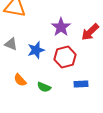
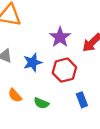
blue rectangle: (81, 84) -> (82, 100), turned 72

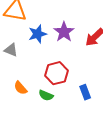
blue star: (33, 62) -> (37, 34), moved
red hexagon: (64, 70) -> (57, 73), moved

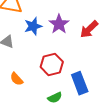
blue rectangle: (85, 92) -> (80, 83), size x1.5
green semicircle: (46, 95) -> (55, 98), moved, turned -48

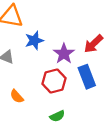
purple star: (59, 24) -> (64, 54), moved
blue rectangle: (80, 83) -> (87, 77), moved

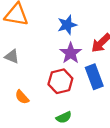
blue star: (34, 41) -> (67, 25), moved

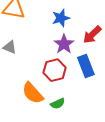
orange semicircle: (22, 97) -> (33, 93), moved, size x1.6

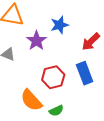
purple star: (64, 44) -> (36, 41), moved

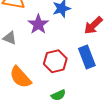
orange semicircle: (31, 100) -> (20, 77), moved

